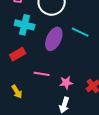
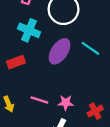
pink line: (42, 74) -> (39, 100), moved

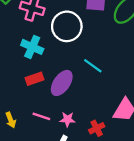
purple ellipse: (60, 51) -> (62, 83), moved
red rectangle: (16, 62) -> (35, 79), moved

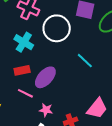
cyan line: (93, 66) -> (85, 61), moved
pink line: (41, 116) -> (25, 93), moved

